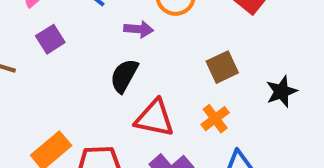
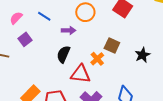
brown square: (222, 67) -> (112, 45), turned -35
orange cross: (215, 119) -> (97, 59), moved

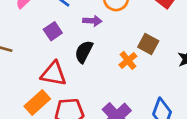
purple square: (25, 39) -> (53, 31), moved
red triangle: (81, 74) -> (54, 74), moved

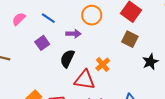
brown square: (148, 44) -> (130, 39), moved
red triangle: (54, 74) -> (85, 80), moved

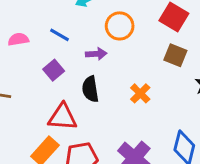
pink semicircle: (19, 19) -> (18, 39), turned 40
black semicircle: (67, 59) -> (90, 89), turned -30
red triangle: (85, 80) -> (63, 117), moved

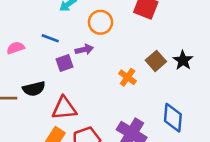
brown square: (175, 55) -> (156, 61), moved, turned 36
purple square: (54, 70) -> (65, 63), moved, turned 30
black semicircle: (90, 89) -> (34, 89), moved, turned -85

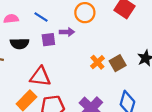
brown square: (156, 61) -> (118, 63), moved
black semicircle: (34, 89) -> (20, 44), moved

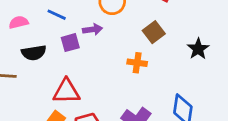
orange cross: (97, 62) -> (137, 63), turned -32
brown square: (118, 63) -> (154, 32), moved

